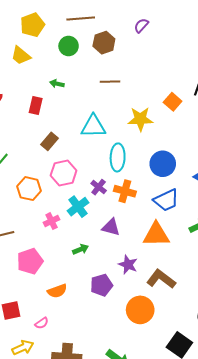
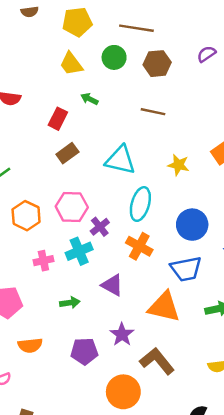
yellow trapezoid: (21, 55) -> (71, 64), moved
yellow star: (140, 119) -> (178, 165), size x0.7
brown rectangle: (49, 141) -> (67, 153), moved
purple cross: (99, 187) -> (100, 227), moved

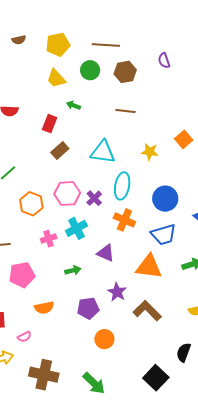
purple semicircle: (206, 54) -> (164, 61), turned -70
purple cross: (100, 227) -> (94, 198), moved
orange circle: (123, 392) -> (104, 339), moved, size x0.7

